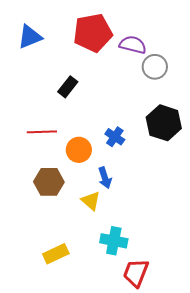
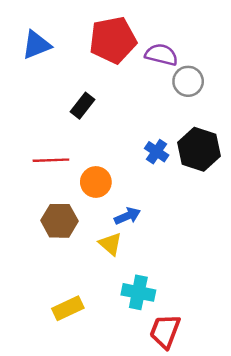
blue cross: (115, 137) -> (157, 152), moved
blue arrow: (105, 178) -> (127, 216), turned -95

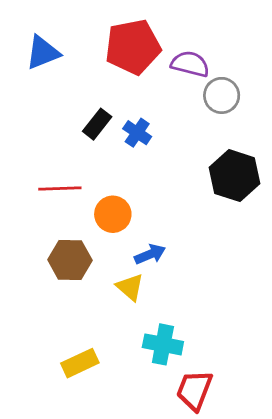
blue cross: (157, 152) -> (137, 133), moved

